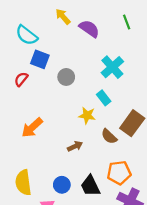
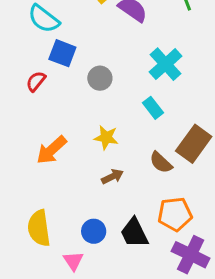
yellow star: (87, 115) -> (106, 138), moved

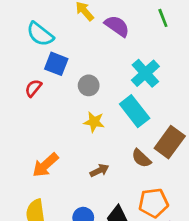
cyan rectangle: (153, 108) -> (135, 111), size x1.6
yellow star: (106, 138) -> (94, 122), moved
orange arrow: (51, 150) -> (45, 165), moved

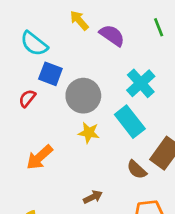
gray circle: (89, 85) -> (83, 96), size x1.6
orange arrow: (45, 165) -> (40, 157), moved
brown arrow: (99, 170) -> (93, 197), moved

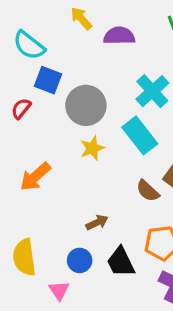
purple semicircle: (112, 35) -> (119, 36), turned -36
yellow star: (89, 133) -> (92, 148), turned -30

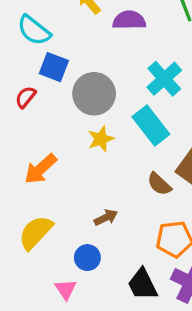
yellow semicircle: (24, 257) -> (36, 233), moved, turned 51
black trapezoid: (121, 262) -> (143, 284), moved

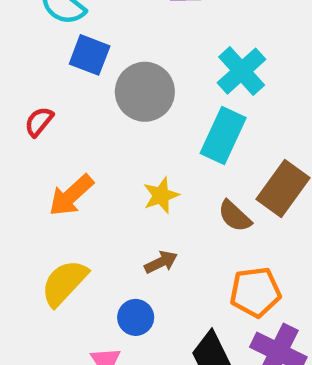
red semicircle: (26, 97) -> (39, 122), moved
cyan rectangle: (151, 126) -> (223, 136), turned 63
yellow star: (101, 139) -> (161, 195), moved

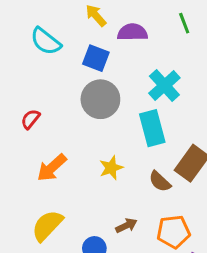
blue square: (90, 55) -> (96, 58), moved
cyan rectangle: (223, 136) -> (152, 128), turned -40
brown arrow: (161, 262) -> (126, 226), moved

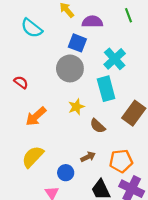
blue square: (96, 58) -> (77, 43), moved
red semicircle: (30, 119) -> (21, 82), turned 88
yellow star: (111, 168) -> (76, 107), moved
brown semicircle: (160, 181) -> (98, 126), moved

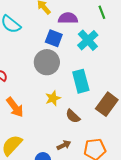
cyan cross: (115, 59) -> (88, 40), moved
orange arrow: (36, 116) -> (15, 107), turned -85

